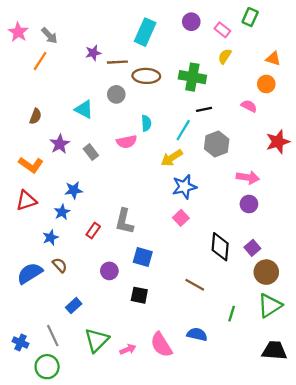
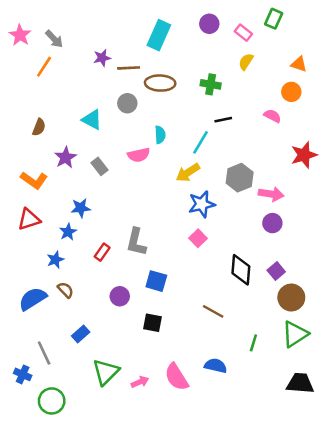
green cross: (192, 77) -> (211, 84), size x0.7
gray hexagon: (217, 144) -> (240, 178), moved
gray line: (53, 336) -> (44, 353), moved

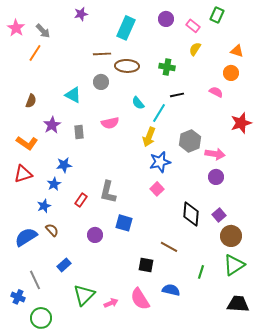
purple star: (102, 58) -> (81, 14), moved
cyan semicircle: (160, 135) -> (138, 103), moved, turned 144
gray rectangle: (100, 166) -> (79, 132), turned 32
yellow arrow: (188, 173) -> (149, 137), turned -36
black square: (153, 323) -> (146, 265), moved

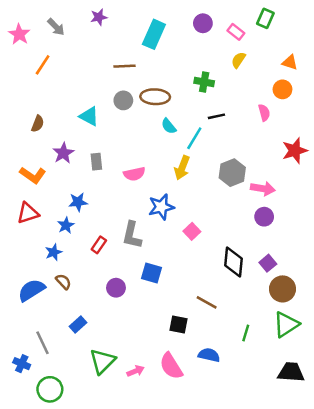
gray arrow: (43, 31) -> (56, 27), moved
brown ellipse: (127, 66) -> (155, 97), moved
pink semicircle: (216, 92) -> (264, 113), turned 48
pink semicircle: (110, 123) -> (134, 174), moved
blue star: (160, 162) -> (161, 207), moved

